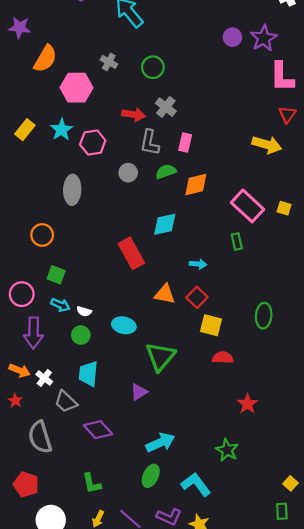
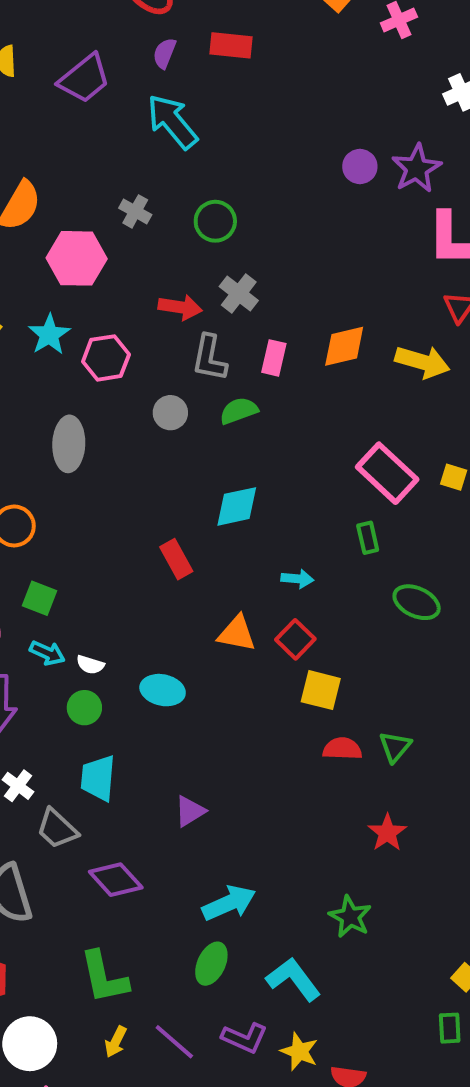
orange diamond: (196, 184) -> (344, 346), moved
red rectangle: (131, 253) -> (176, 559), size x0.7
green ellipse: (264, 316) -> (417, 602), moved, turned -70
green triangle: (160, 356) -> (395, 747), moved, size x0.6
green L-shape: (92, 483) -> (104, 977), size x1.4

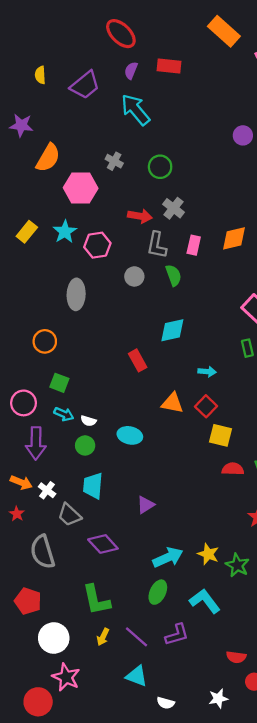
green semicircle: (239, 411) -> (173, 275), turned 90
purple L-shape: (245, 1038) -> (177, 635), turned -40
yellow star: (299, 1051) -> (208, 554), moved

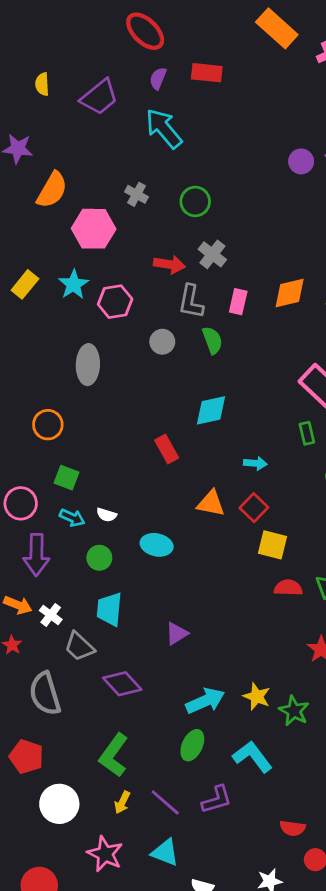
white semicircle: (88, 421) -> (106, 515), moved
green L-shape: (96, 600) -> (114, 755), turned 48
pink star: (66, 677) -> (105, 854), moved

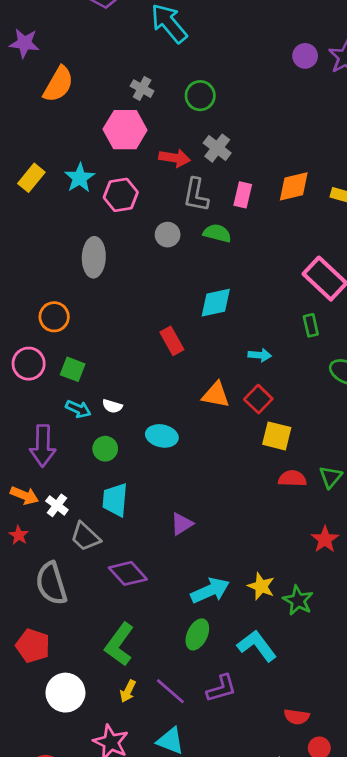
pink hexagon: (94, 229) -> (125, 130), moved
green semicircle: (212, 340) -> (217, 233), turned -56
pink circle: (21, 503) -> (29, 364), moved

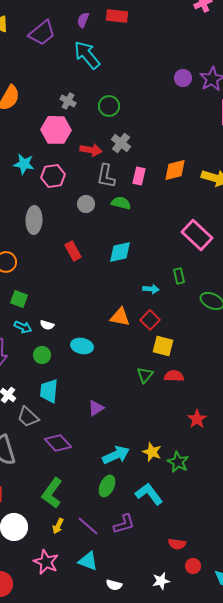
cyan star: (80, 178) -> (24, 164), turned -30
green rectangle: (311, 325) -> (179, 276), moved
red rectangle: (172, 341) -> (73, 251), moved
green triangle: (331, 477) -> (145, 375), moved

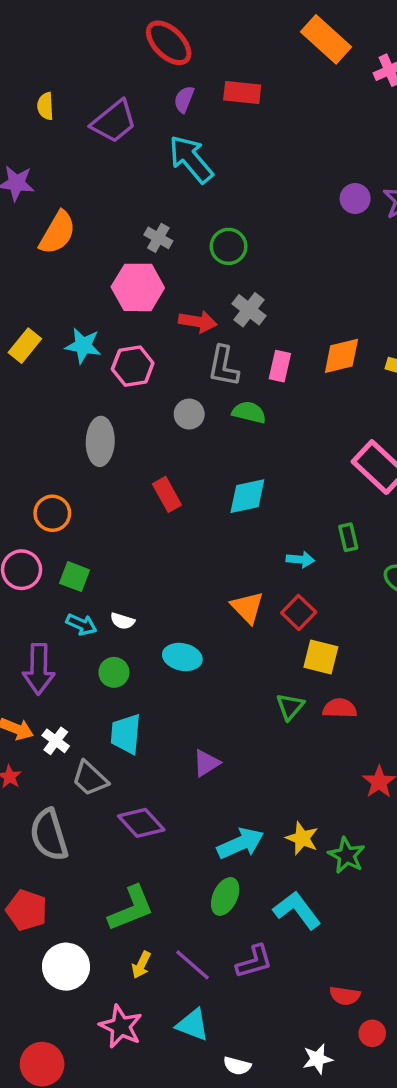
orange triangle: (120, 317) -> (247, 607), turned 35
green L-shape: (52, 493) -> (131, 908), turned -148

